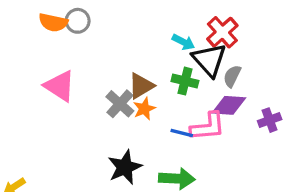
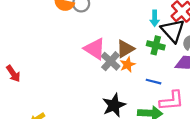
cyan arrow: (183, 42) -> (155, 18), turned 63
pink triangle: (60, 86) -> (95, 49), moved
pink L-shape: (208, 127) -> (172, 101), moved

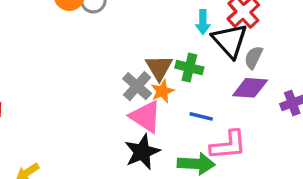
green cross: (156, 45) -> (189, 68), moved
pink triangle: (95, 49) -> (146, 116), moved
brown triangle: (125, 49) -> (159, 68), turned -30

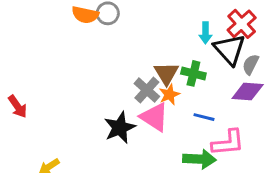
black star: (142, 152) -> (120, 128), moved

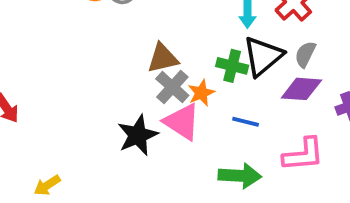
black triangle: (230, 49) -> (263, 56), moved, turned 32
brown triangle: (166, 73) -> (163, 58), moved, turned 48
pink L-shape: (228, 143) -> (303, 154), moved

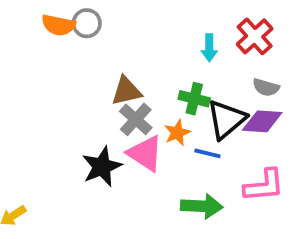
gray semicircle: (305, 54) -> (266, 87), turned -100
black triangle: (263, 56) -> (226, 119), moved
orange star: (201, 93) -> (177, 133), moved

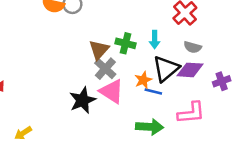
cyan arrow: (209, 48) -> (155, 40), moved
brown triangle: (126, 91) -> (99, 50), turned -35
green cross: (194, 99) -> (126, 43), moved
orange star: (177, 133) -> (143, 80), moved

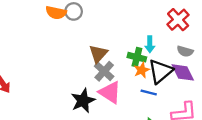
green cross: (126, 43) -> (137, 57), moved
purple diamond: (190, 70) -> (183, 72), turned 60
orange star: (143, 80) -> (142, 70), moved

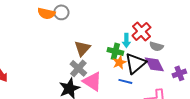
red cross: (178, 20) -> (141, 31), moved
gray cross: (104, 71) -> (78, 68), moved

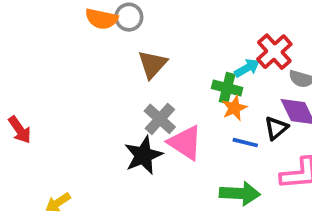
cyan arrow: (126, 40) -> (247, 68), turned -120
brown triangle: (82, 48) -> (152, 64), moved
black triangle: (135, 63) -> (276, 128), moved, size x0.6

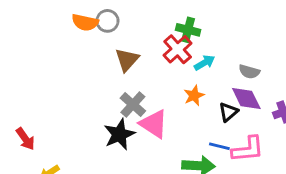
red cross: (274, 52) -> (178, 49), moved
green cross: (227, 88) -> (188, 30), moved
red arrow: (20, 130) -> (25, 139), moved
blue line: (245, 143) -> (219, 146), moved

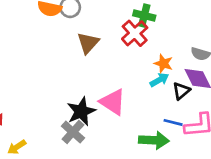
cyan arrow: (204, 63) -> (159, 80), moved
orange star: (194, 96) -> (163, 63), moved, turned -30
gray cross: (133, 104) -> (73, 132), moved

